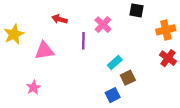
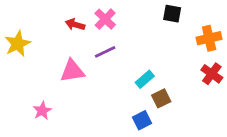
pink cross: (103, 25) -> (105, 19), moved
purple line: (83, 41) -> (105, 52), turned 63
pink triangle: (44, 51) -> (72, 71), moved

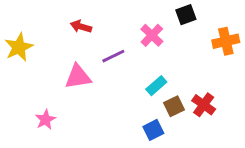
black square: (172, 14) -> (186, 15), turned -30
pink cross: (105, 19) -> (152, 35), moved
red cross: (212, 74) -> (204, 105), moved

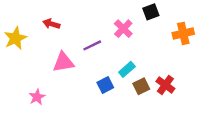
red arrow: (81, 26) -> (51, 24), moved
blue square: (153, 130) -> (105, 85), moved

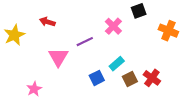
orange cross: (183, 33) -> (168, 31), turned 36
pink triangle: (63, 62) -> (58, 57), turned -50

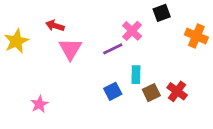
purple line: (85, 42) -> (113, 49), moved
pink triangle: (58, 57) -> (70, 49), moved
cyan rectangle: (117, 64) -> (136, 75), turned -48

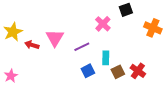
red arrow: (55, 26) -> (32, 45), moved
purple line: (113, 49) -> (82, 47), moved
pink star: (39, 104) -> (11, 76), moved

